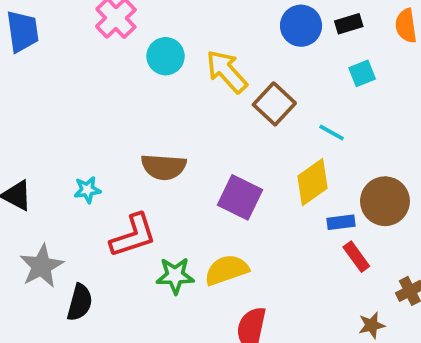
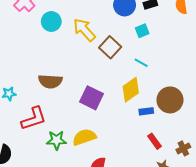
cyan square: (362, 73) -> (142, 31), moved
red rectangle: (356, 257) -> (154, 141), moved

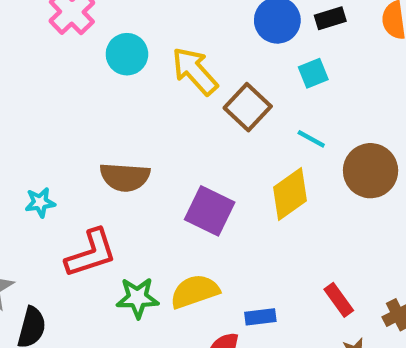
brown circle: (170, 100) -> (371, 171), moved
blue rectangle: (146, 111) -> (260, 317), moved

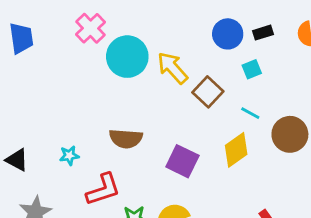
cyan circle: (127, 54) -> (127, 57), size x1.5

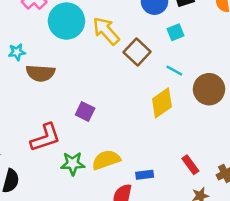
brown semicircle: (126, 139) -> (40, 73), moved
cyan star: (69, 156) -> (17, 52), moved
purple square: (182, 161) -> (85, 111), moved, size x0.7

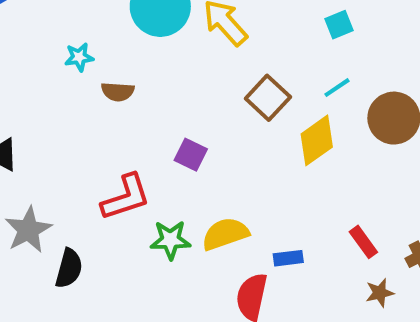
brown square: (137, 52) -> (268, 98), moved
cyan line: (174, 71) -> (337, 88), turned -63
brown semicircle: (40, 73) -> (118, 92), size x0.7

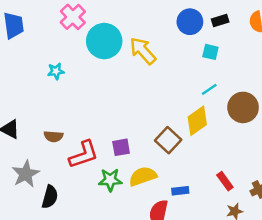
cyan square: (339, 25) -> (210, 52), turned 35
brown semicircle: (118, 92) -> (53, 136), moved
brown square: (268, 98) -> (168, 140), moved
purple square: (191, 155) -> (121, 147), moved, turned -36

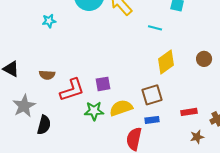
cyan line: (209, 89) -> (155, 28), moved, turned 48
brown circle: (243, 107) -> (204, 59), moved, size x0.6
brown square: (168, 140) -> (152, 95), moved, turned 30
red rectangle: (225, 181) -> (189, 112), turned -63

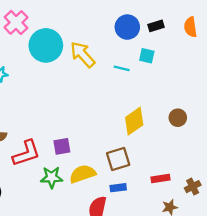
cyan line: (155, 28) -> (122, 68), moved

